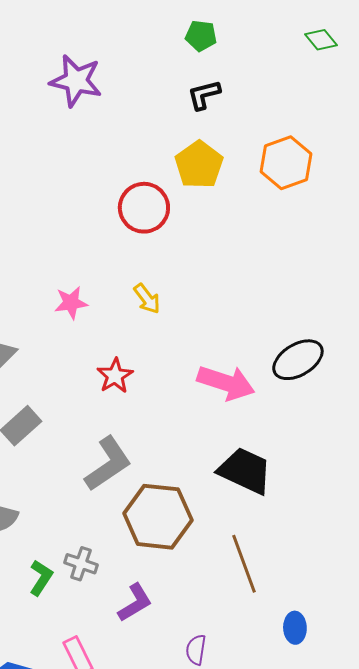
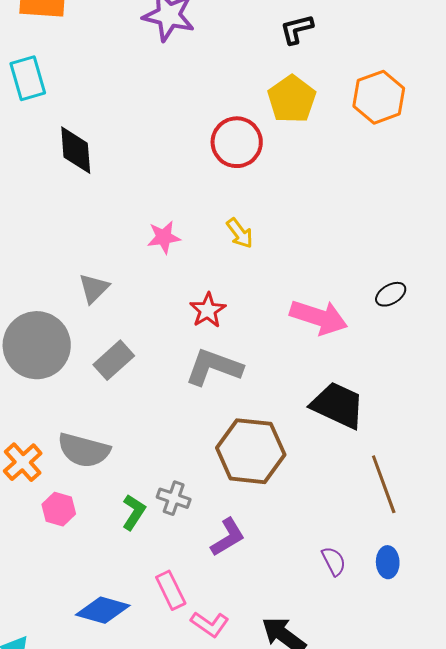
black ellipse: (298, 360) -> (391, 294), size x0.6
gray L-shape: (108, 464) -> (214, 367), moved, turned -126
brown line: (244, 564) -> (384, 484), moved
purple semicircle: (196, 650) -> (334, 561), moved, turned 144

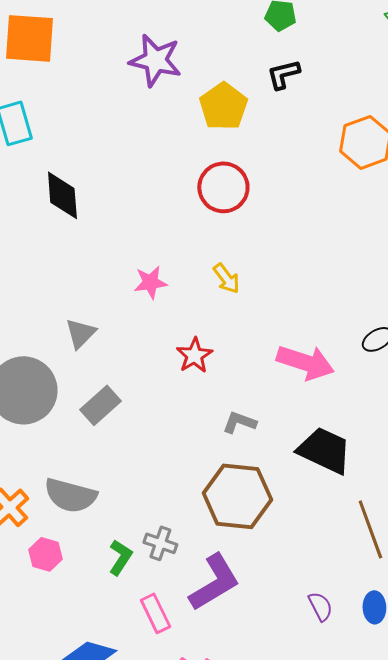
yellow pentagon: (292, 99) -> (223, 106), moved
gray L-shape: (214, 367) -> (239, 422), moved, size x0.6
purple L-shape: (228, 537) -> (214, 582), size x1.5
pink rectangle: (171, 590) -> (155, 613), moved

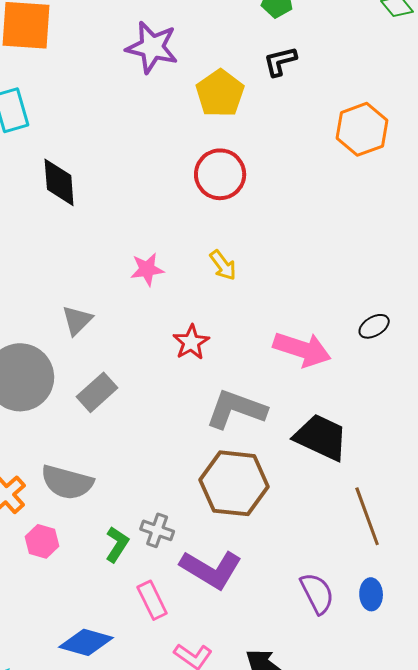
gray L-shape: (239, 422) -> (236, 409), size x1.8
purple L-shape: (214, 582) -> (211, 569), turned 62
purple semicircle: (320, 606) -> (317, 593), size x1.4

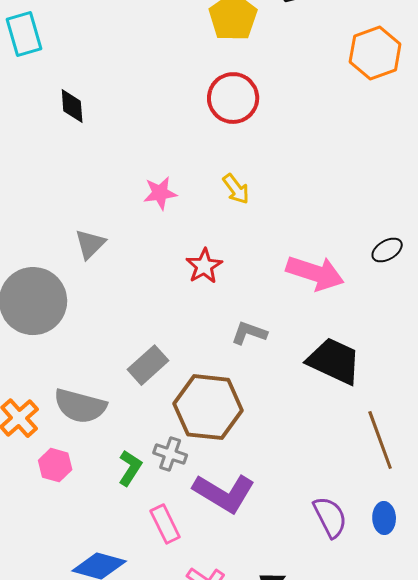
black diamond: (59, 182) -> (72, 106), size x0.7
gray rectangle: (97, 392) -> (148, 365), moved
gray L-shape: (236, 409) -> (249, 333), size x0.6
brown hexagon: (234, 483) -> (208, 407), moved

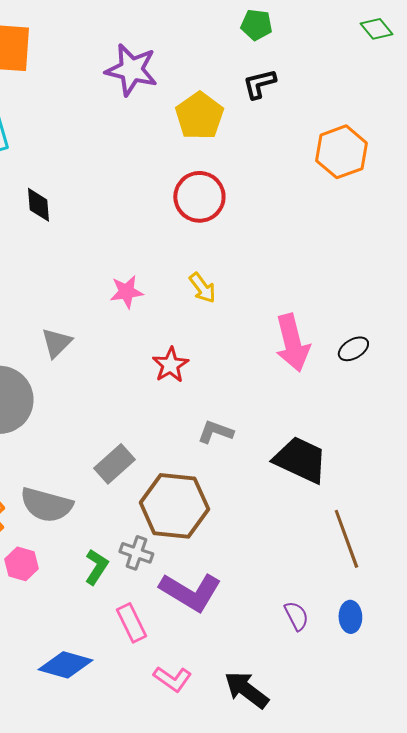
pink arrow: (315, 273) -> (292, 343), moved, turned 58
purple semicircle: (330, 517) -> (296, 616), size x0.7

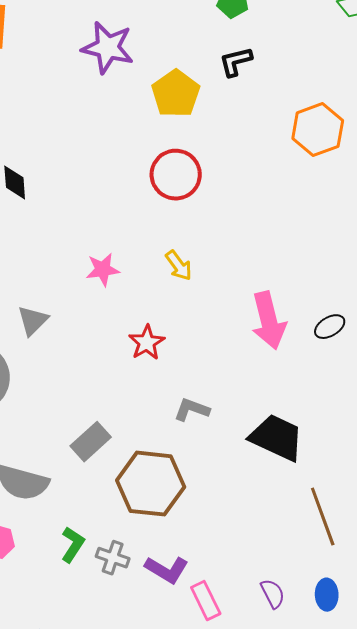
gray cross: (136, 553) -> (113, 558), moved
purple L-shape: (190, 592) -> (167, 570), size x0.7
pink rectangle: (131, 623) -> (206, 601), moved

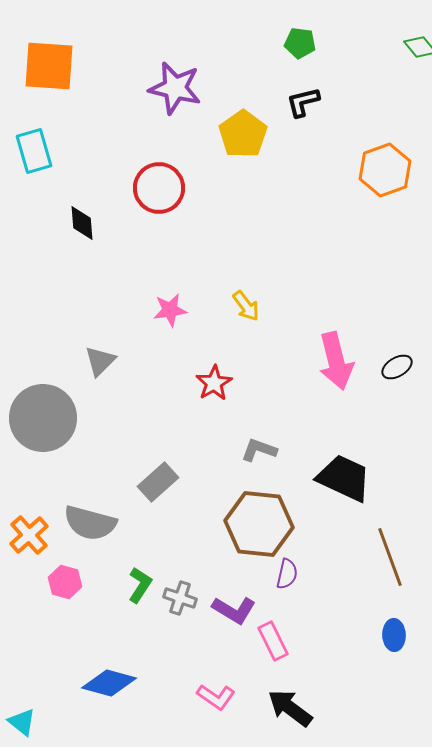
red circle: (176, 175) -> (159, 188), moved
brown hexagon: (151, 484) -> (259, 524), moved
purple semicircle: (273, 594) -> (287, 574), moved, turned 40

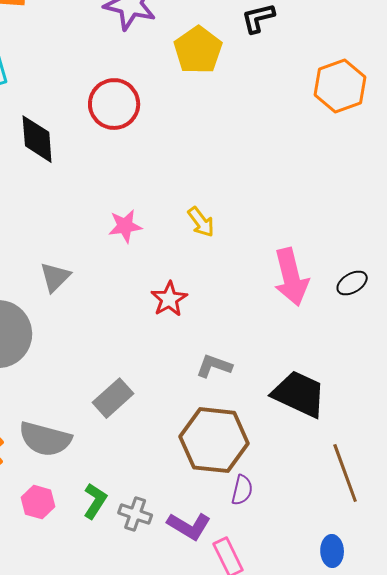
black diamond: (82, 223) -> (37, 139), size x1.4
pink hexagon: (65, 582) -> (38, 502), moved
blue ellipse: (394, 635) -> (332, 551), moved

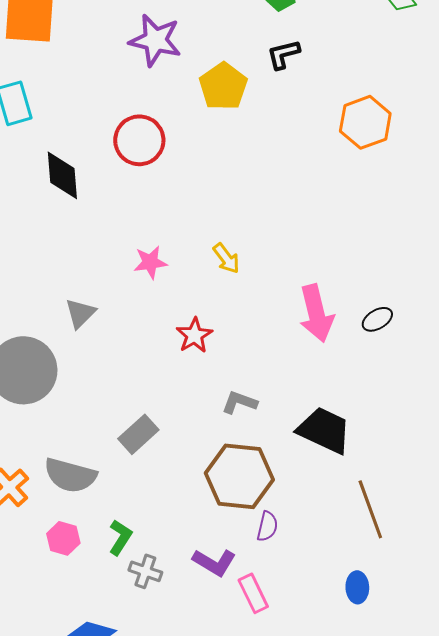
gray cross: (135, 514) -> (145, 571), moved

